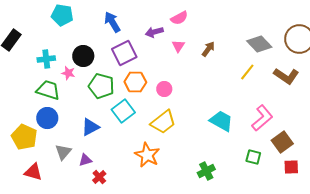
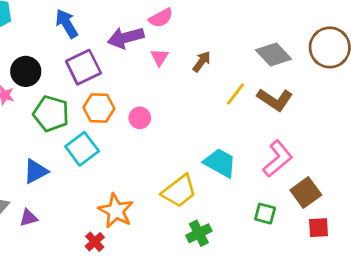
purple arrow: (154, 32) -> (126, 38), size x1.4
yellow line: (247, 72) -> (235, 94), moved
brown L-shape: (286, 76) -> (275, 100), moved
yellow trapezoid: (163, 122) -> (179, 191), moved
red cross: (99, 177) -> (95, 242), moved

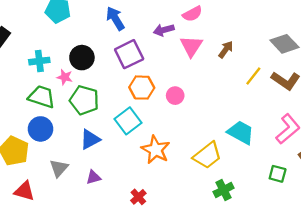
purple arrow: (126, 38) -> (164, 30), size x0.7
pink triangle: (159, 57) -> (191, 46), size x1.5
green pentagon: (51, 114) -> (84, 100), moved
orange star: (116, 211) -> (156, 150), moved
purple triangle: (29, 218) -> (93, 177), moved

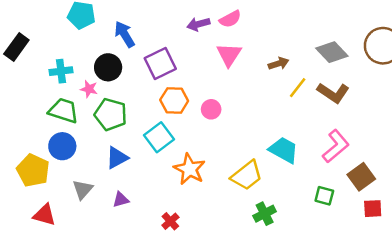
blue arrow: (115, 18) -> (125, 34), moved
purple arrow: (164, 30) -> (198, 24), moved
brown arrow: (226, 50) -> (279, 64), moved, turned 36

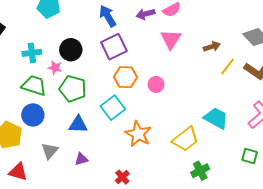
blue arrow: (125, 34) -> (108, 16), moved
blue triangle: (117, 158) -> (78, 124), turned 30

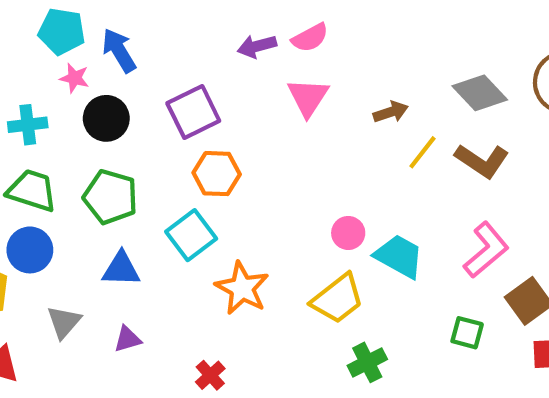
blue arrow: (108, 16) -> (119, 50), moved
pink star: (55, 68) -> (74, 78), moved
pink circle: (156, 84) -> (348, 233), moved

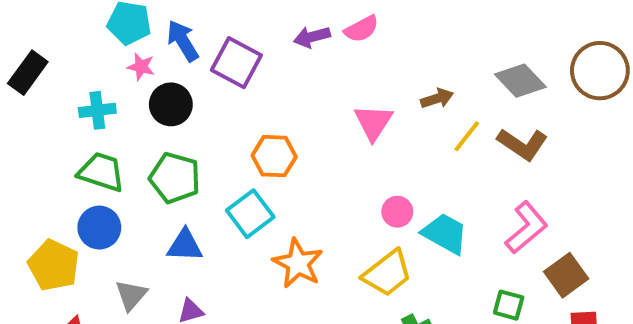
pink triangle: (308, 97) -> (373, 122), moved
purple square: (193, 112) -> (236, 63), moved, turned -36

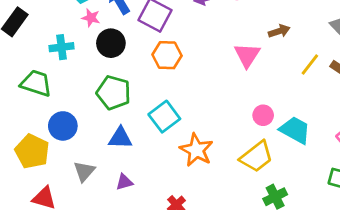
brown arrow: (437, 98) -> (279, 31), moved
orange hexagon: (274, 156) -> (167, 55), moved
green trapezoid: (101, 172) -> (36, 83), moved

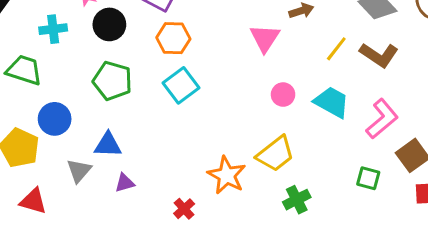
pink circle: (263, 115) -> (283, 95), moved
cyan square: (164, 117) -> (181, 85), moved
cyan trapezoid: (295, 130) -> (332, 102), moved
blue triangle: (120, 138) -> (108, 145), moved
orange star: (196, 150) -> (227, 175), moved

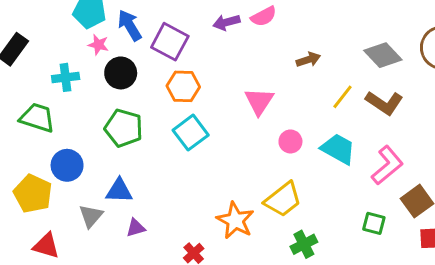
pink triangle: (265, 38) -> (259, 101), moved

